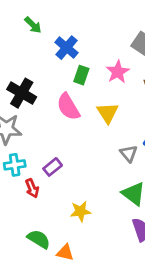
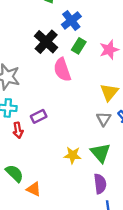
black cross: (22, 93) -> (46, 42), moved
yellow triangle: (108, 113) -> (109, 92), moved
yellow star: (80, 211) -> (73, 155), moved

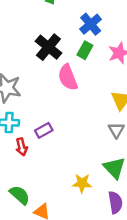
blue cross: (71, 21) -> (91, 24), moved
yellow star: (73, 155) -> (82, 183), moved

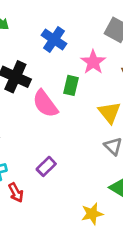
green rectangle: (85, 50) -> (71, 85), moved
purple rectangle: (44, 130) -> (46, 166), moved

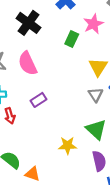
pink semicircle: (45, 104) -> (28, 63), moved

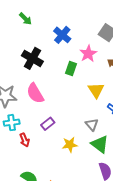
gray triangle: (96, 95) -> (92, 125), moved
yellow star: (67, 145) -> (70, 145), moved

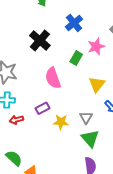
pink semicircle: (35, 93) -> (53, 78), moved
red arrow: (25, 140) -> (16, 120), turned 88
yellow star: (70, 145) -> (61, 122), moved

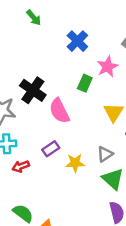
black cross: (40, 41) -> (33, 90), moved
gray triangle: (86, 117) -> (105, 154), turned 32

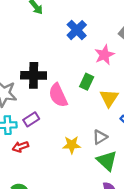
green rectangle: (85, 83) -> (87, 82), moved
black cross: (33, 90) -> (34, 75), turned -35
purple rectangle: (51, 149) -> (31, 119), moved

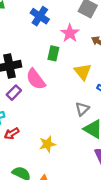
green rectangle: (87, 82) -> (53, 53), moved
purple rectangle: (31, 119) -> (14, 93), moved
yellow star: (72, 145) -> (47, 144), moved

